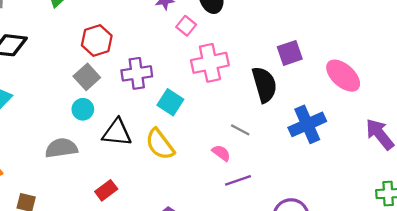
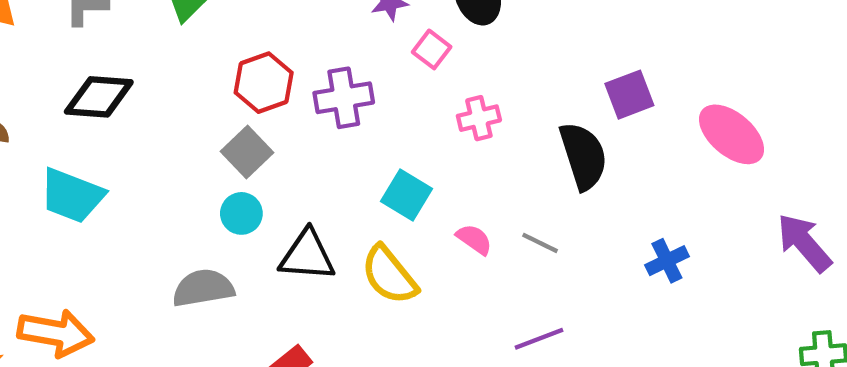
pink cross: (210, 63) -> (479, 118), size x0.6
purple cross: (137, 73) -> (344, 98), moved
blue cross: (307, 124) -> (667, 261), moved, size x0.6
pink semicircle: (221, 153) -> (474, 239), moved

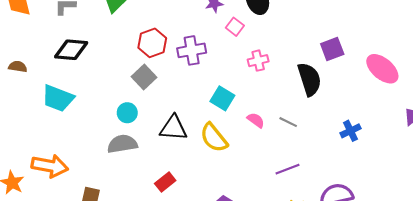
cyan circle: (241, 213) -> (127, 113), moved

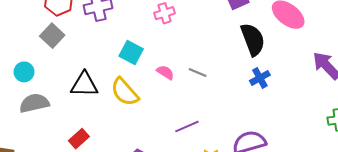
black semicircle: (309, 79) -> (253, 39), moved
cyan circle: (127, 113) -> (24, 72), moved
purple line: (287, 169) -> (187, 127), moved

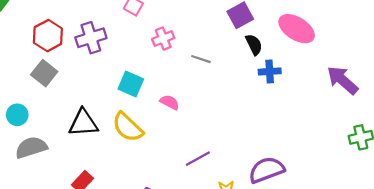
black semicircle: (253, 39) -> (254, 45), moved, size x0.6
gray line: (198, 73) -> (201, 59), moved
blue cross: (260, 78) -> (270, 71), moved, turned 30

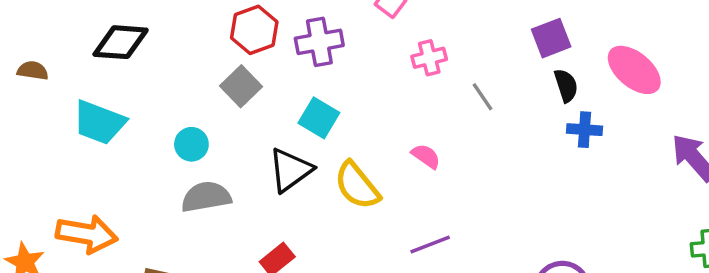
gray line: (201, 59) -> (482, 97), turned 30
cyan square: (131, 84) -> (319, 118), moved
black triangle: (83, 123) -> (290, 170), turned -40
purple line: (198, 159) -> (430, 245), moved

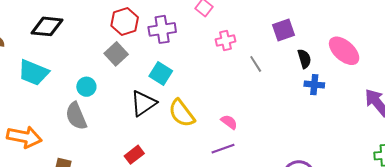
purple square: (551, 38) -> (283, 30), moved
pink semicircle: (426, 156) -> (229, 122), moved
gray semicircle: (206, 197) -> (76, 116), moved, turned -104

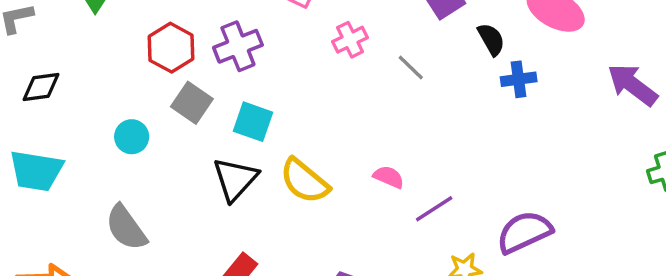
black diamond: (47, 26) -> (41, 87), size x0.7
gray square: (116, 54) -> (192, 103), moved
cyan circle: (86, 87) -> (132, 137), moved
purple line: (223, 149) -> (434, 209), moved

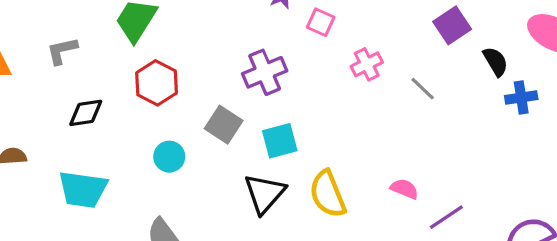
red hexagon: (171, 48) -> (157, 83), moved
cyan square: (253, 122) -> (280, 141), turned -33
yellow semicircle: (304, 181) -> (328, 194), turned 30

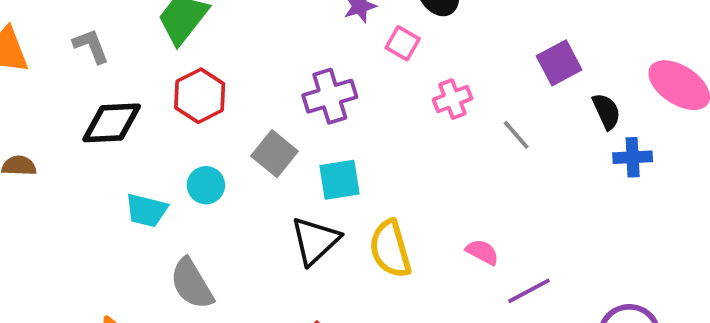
gray L-shape: (62, 51) -> (91, 46), turned 76
black diamond: (86, 113) -> (112, 123), size x1.4
cyan trapezoid: (83, 189) -> (146, 210), moved, size x0.7

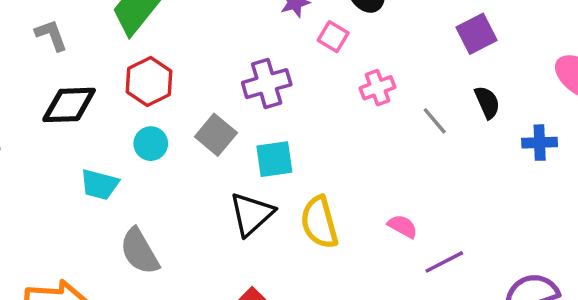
purple square: (559, 63) -> (476, 34), moved
black semicircle: (606, 111) -> (487, 102), moved
cyan circle: (206, 185) -> (151, 144), moved

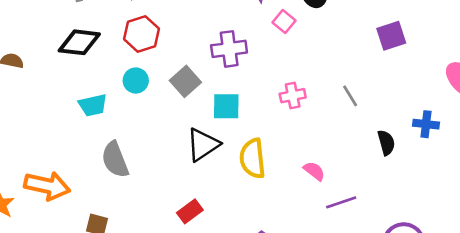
pink cross: (378, 88) -> (293, 96), moved
black semicircle: (487, 102) -> (386, 143), moved
cyan trapezoid: (99, 184) -> (93, 105), turned -36

